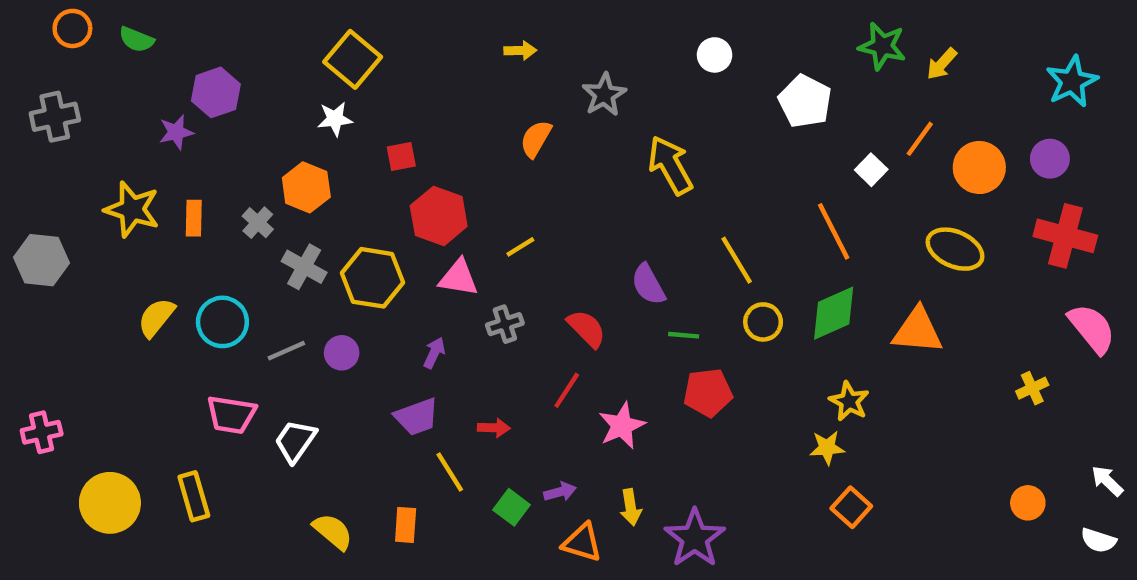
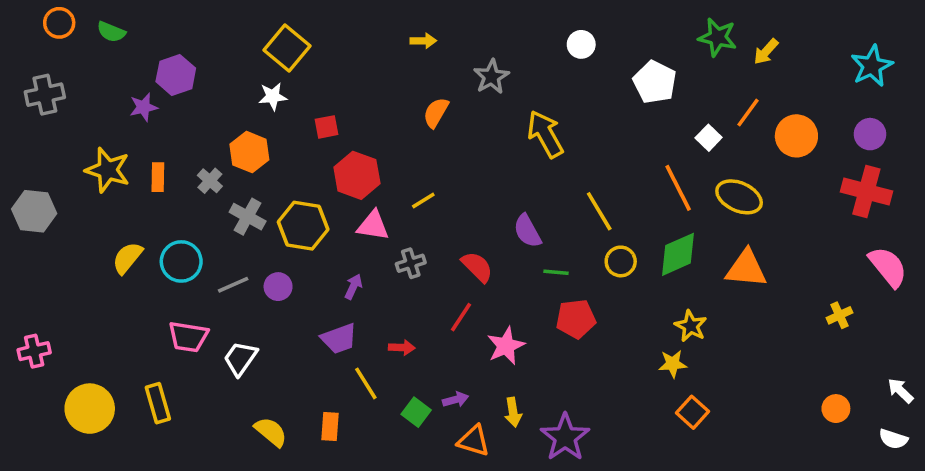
purple circle: (1050, 159) -> (870, 134), moved
yellow ellipse: (955, 249) -> (739, 197), moved

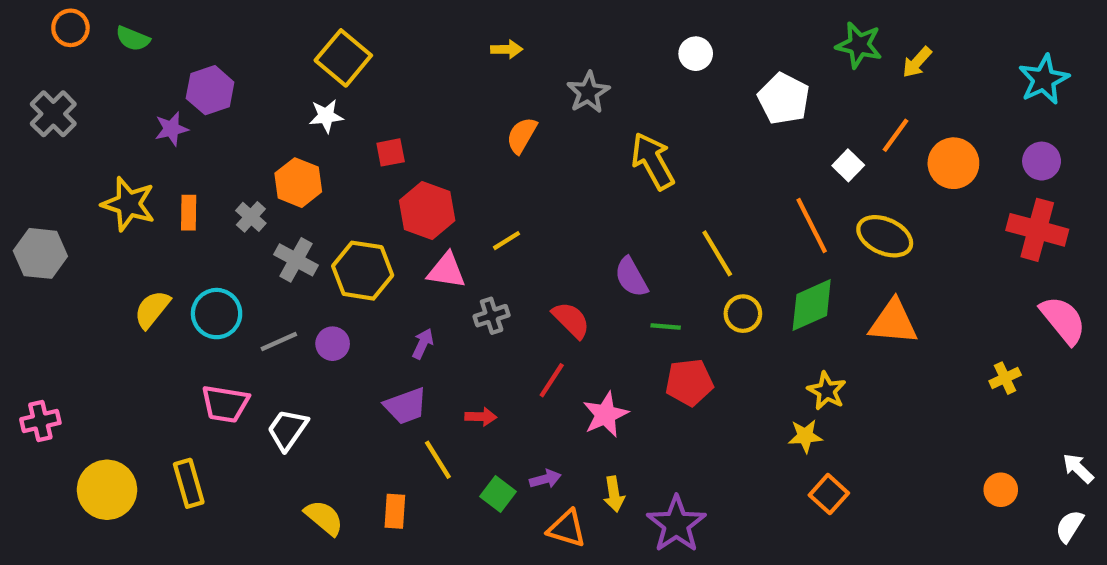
gray cross: (45, 95) -> (53, 114), turned -33
white semicircle: (893, 439) -> (1069, 526), turned 104

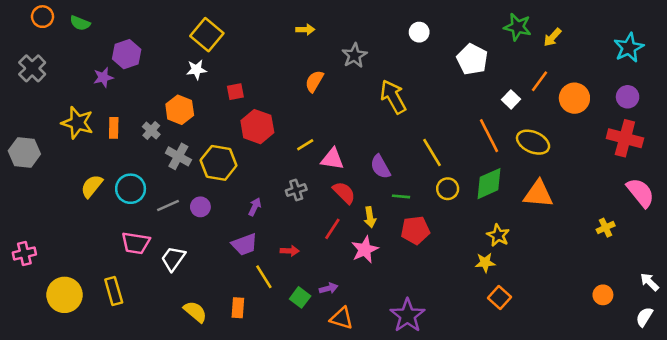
pink triangle: (446, 271) -> (332, 159), moved
yellow arrow: (614, 494) -> (370, 217), moved

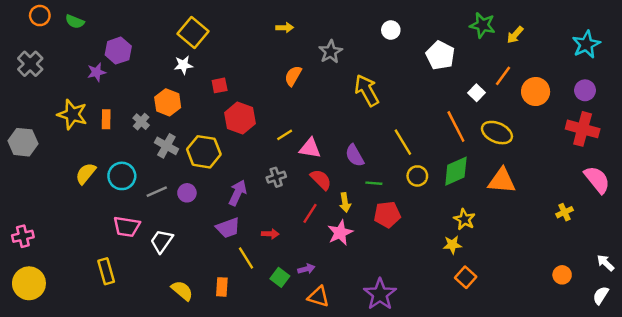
purple arrow: (255, 207) -> (238, 193), size x1.5
yellow circle: (65, 295) -> (29, 283), moved

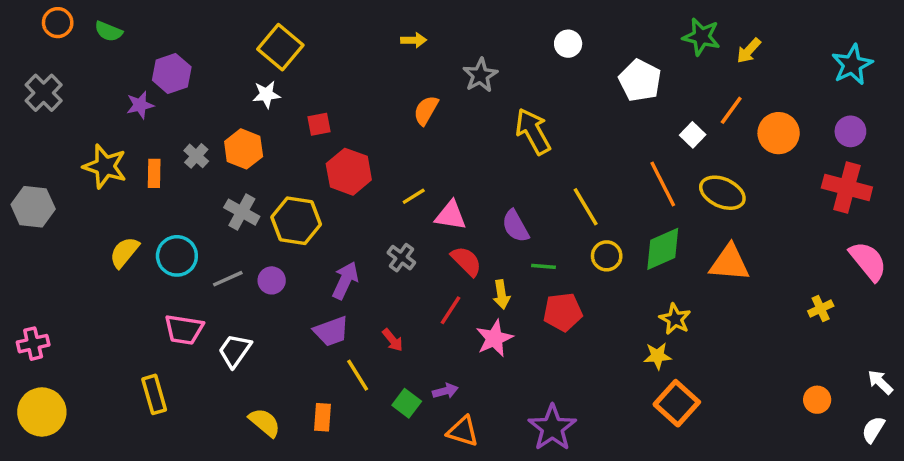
gray cross: (141, 122) -> (196, 156), moved
gray cross: (276, 177) -> (401, 258), turned -36
red arrow: (270, 234) -> (393, 340), turned 49
orange square: (466, 277) -> (677, 403), size x1.4

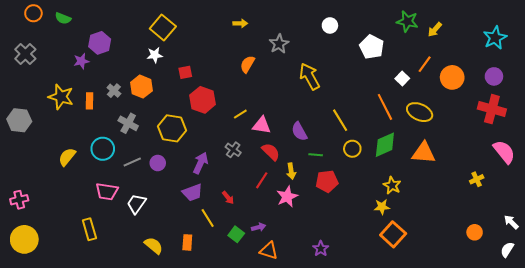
gray cross: (242, 212) -> (128, 123), moved
yellow semicircle: (124, 252) -> (67, 157), moved
purple star: (552, 428) -> (321, 249), size x0.6

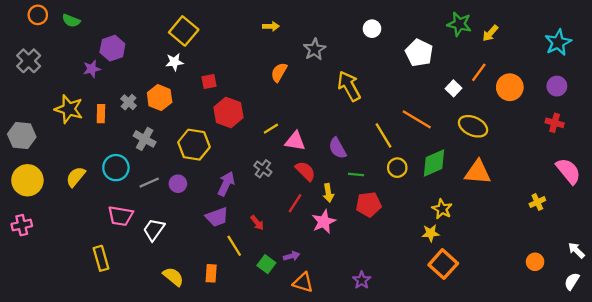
orange line: (385, 107) -> (417, 119), moved, turned -32
red cross: (492, 109) -> (555, 123), size x0.6
yellow circle: (24, 239) -> (27, 180), moved

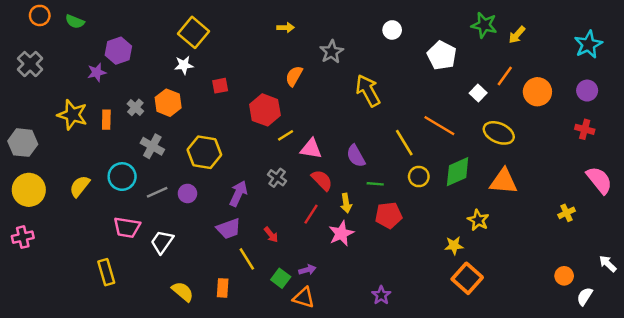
red hexagon: (228, 112) -> (265, 110), moved
yellow star: (442, 209) -> (478, 220), moved
white semicircle: (572, 281) -> (585, 296), moved
orange triangle: (303, 282) -> (304, 298), moved

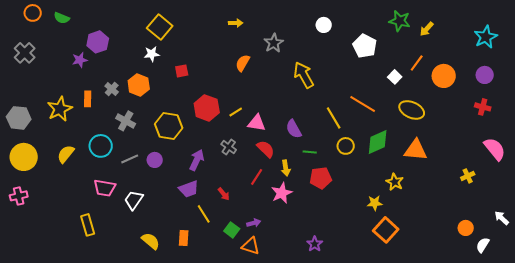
red hexagon: (265, 110) -> (207, 108), moved
yellow star: (72, 115) -> (60, 109), moved, turned 30

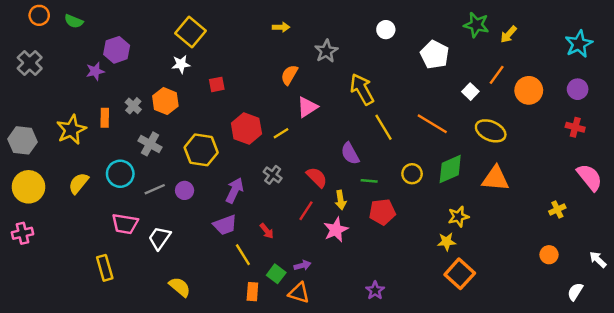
yellow line: (334, 118) -> (383, 127), moved
pink triangle: (257, 123) -> (307, 107), moved, turned -42
yellow star: (395, 182) -> (458, 217), moved, turned 30
orange circle: (466, 228) -> (549, 255), moved
orange rectangle: (184, 238) -> (252, 292), moved

